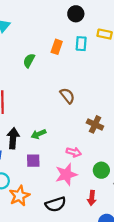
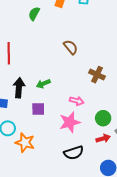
orange star: (19, 196) -> (25, 143), turned -30
red arrow: (92, 198) -> (103, 138), moved, turned -112
black semicircle: (56, 204) -> (74, 153), moved

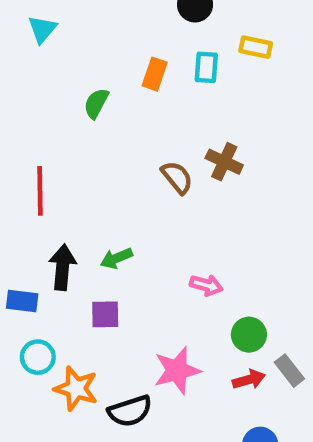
brown cross: (97, 75) -> (224, 162), moved
pink arrow: (77, 101) -> (206, 285), moved
pink star: (70, 122) -> (177, 371), moved
black semicircle: (74, 153) -> (130, 411), moved

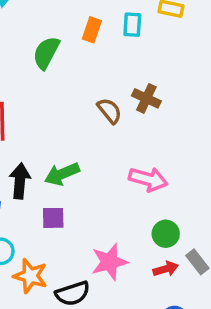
green semicircle: (96, 103) -> (46, 53), size x1.4
green arrow: (116, 258) -> (62, 174), size x1.4
pink arrow: (206, 285) -> (148, 179), moved, size x1.5

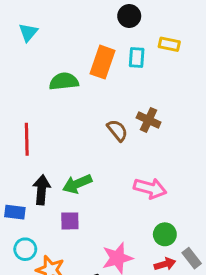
orange rectangle: (92, 30) -> (102, 62), size x1.5
green semicircle: (46, 53) -> (64, 81), turned 56

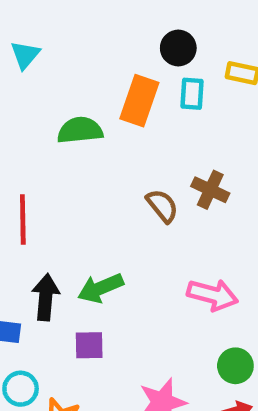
black circle: (129, 16) -> (178, 48), moved

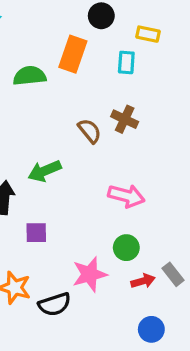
cyan rectangle: (192, 94) -> (126, 62), moved
green arrow: (101, 288) -> (45, 171), moved
green circle: (235, 366) -> (126, 248), moved

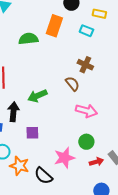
cyan rectangle: (126, 62) -> (86, 31), turned -72
brown semicircle: (90, 131) -> (72, 84), moved
black semicircle: (55, 304) -> (43, 176), turned 60

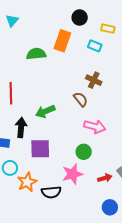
purple square: (32, 133) -> (40, 149), size x1.5
green circle: (86, 142) -> (84, 152), moved
orange star: (19, 166) -> (27, 182), turned 30
black semicircle: (43, 176) -> (51, 192), turned -48

